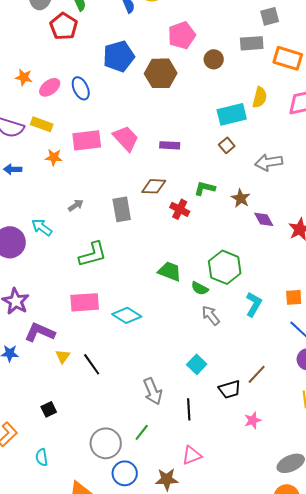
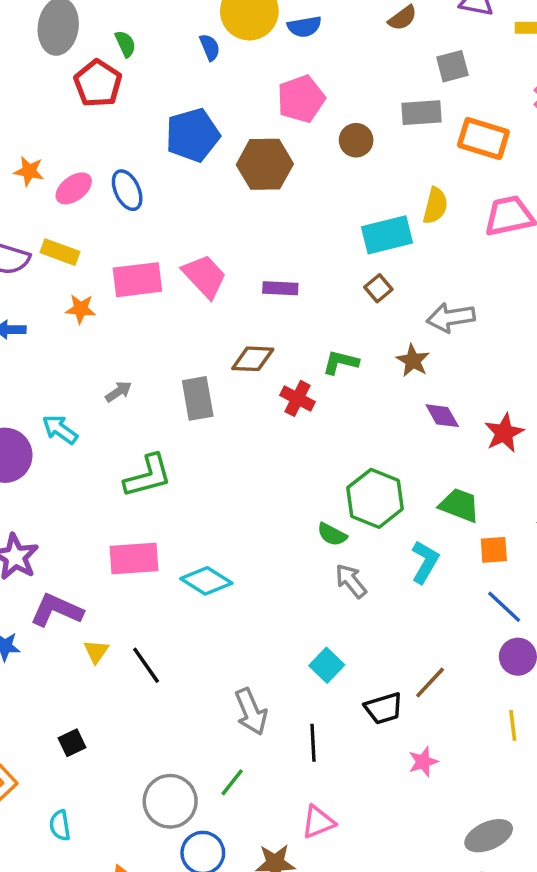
brown star: (241, 198) -> (413, 361), moved
green trapezoid: (170, 271) -> (459, 505), moved

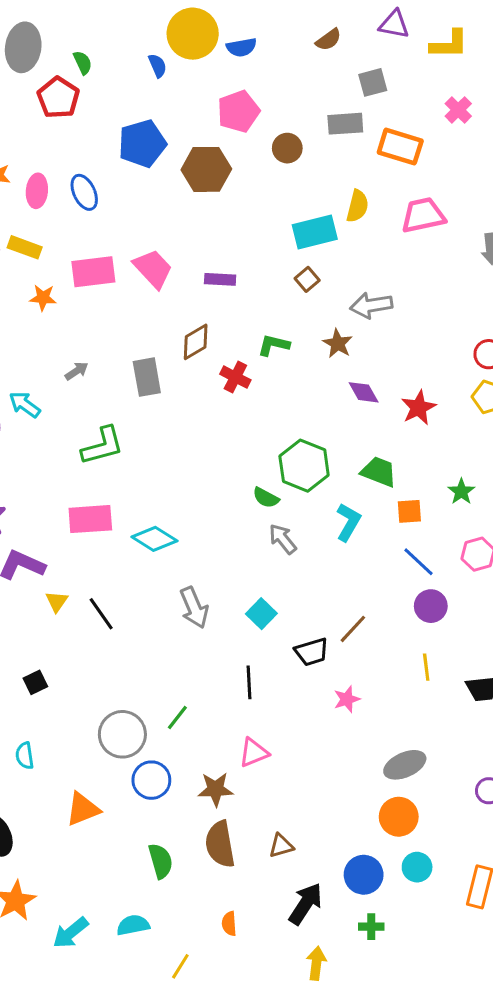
pink ellipse: (74, 188) -> (37, 191), turned -48
brown diamond: (253, 359) -> (196, 342), turned -33
gray arrow: (251, 712) -> (194, 608), moved

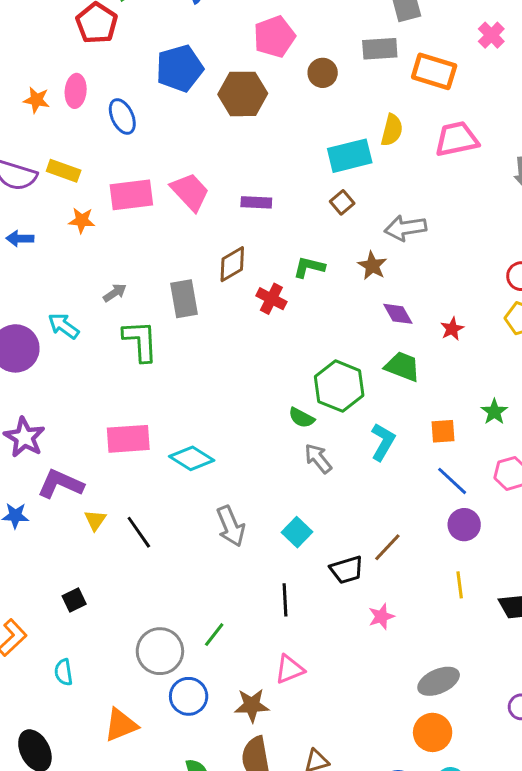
pink ellipse: (37, 191) -> (76, 91), moved
red star: (419, 408) -> (452, 329), size x0.7
green L-shape: (103, 446) -> (140, 341), moved, turned -78
green trapezoid: (379, 472) -> (402, 367), moved

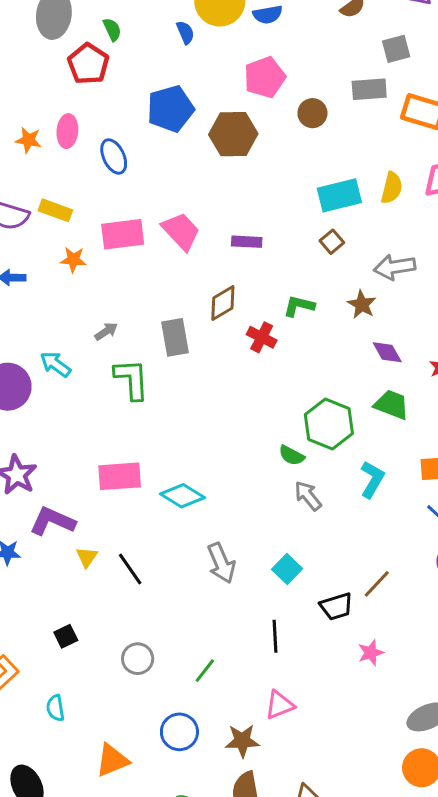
yellow semicircle: (392, 130) -> (392, 188), moved
gray circle: (160, 651) -> (138, 659), moved, size x0.7

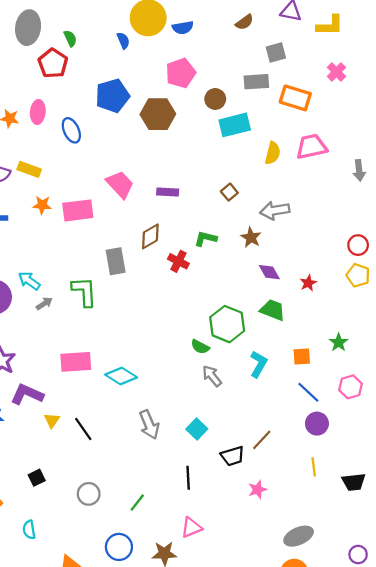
cyan rectangle: (339, 195) -> (235, 125), moved
pink rectangle: (123, 234) -> (78, 210), moved
gray arrow: (106, 331) -> (44, 303), moved

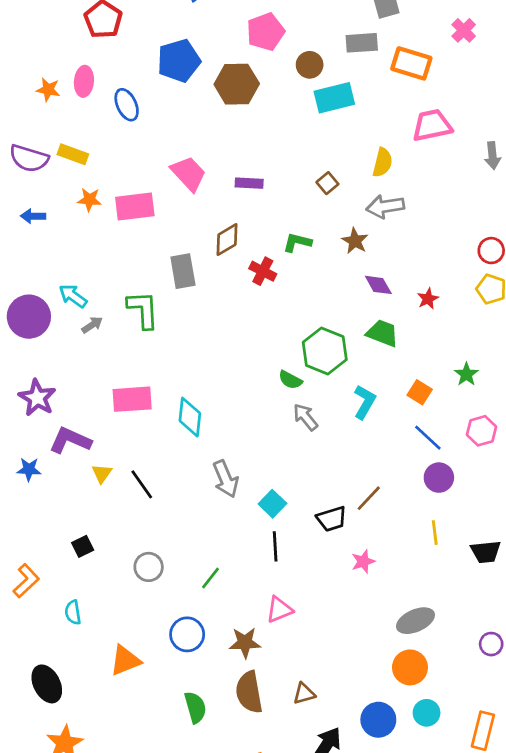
yellow semicircle: (273, 153) -> (382, 162), moved
orange square: (302, 357) -> (420, 392), turned 36
cyan diamond: (121, 376) -> (190, 417), turned 64
cyan square: (197, 429) -> (272, 504), moved

